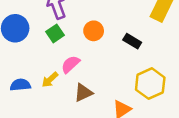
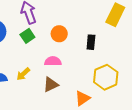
black rectangle: (132, 41) -> (91, 42), turned 64
pink semicircle: (70, 64) -> (53, 61), moved, turned 42

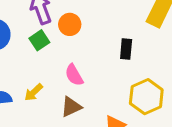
orange circle: (59, 34) -> (70, 24), moved
pink semicircle: (53, 61) -> (74, 75), turned -119

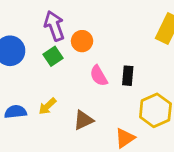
black rectangle: (126, 49) -> (128, 76), moved
pink semicircle: (74, 75) -> (99, 76), moved

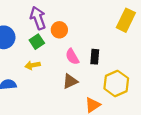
yellow arrow: (47, 106) -> (33, 65), moved, turned 32
brown triangle: (83, 120) -> (70, 81), moved

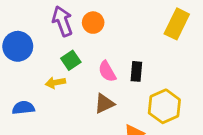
orange circle: (59, 30) -> (93, 23), moved
green square: (37, 42) -> (71, 60), moved

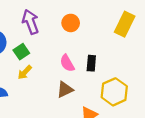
orange circle: (93, 23) -> (71, 23), moved
green square: (71, 60) -> (21, 52), moved
yellow arrow: (55, 83) -> (25, 72), turned -35

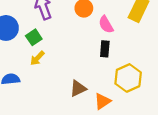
pink semicircle: (67, 63) -> (106, 24), moved
brown triangle: (65, 90) -> (78, 88), moved

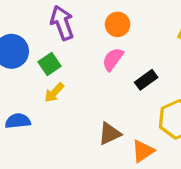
pink semicircle: (106, 24) -> (113, 59), moved, turned 66
black rectangle: (105, 49) -> (146, 80), turned 49

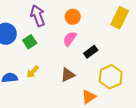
yellow arrow: (54, 92) -> (33, 72), moved
brown triangle: (110, 134) -> (68, 75), moved

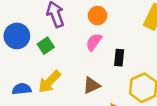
black rectangle: (91, 52) -> (119, 58), turned -48
yellow arrow: (33, 72) -> (49, 82), size x1.5

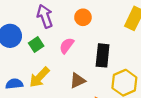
pink semicircle: (94, 42) -> (67, 46), moved
black rectangle: (119, 58) -> (103, 55), size x1.5

